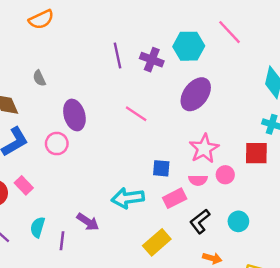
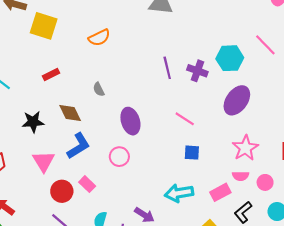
pink circle: (57, 144) -> (119, 157), moved
blue square: (161, 168) -> (192, 153), moved
pink circle: (225, 175) -> (265, 182), moved

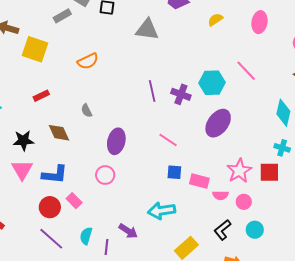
purple ellipse: (130, 121) -> (116, 141), turned 30
blue L-shape: (78, 146) -> (55, 175), moved, turned 36
pink star: (245, 148) -> (239, 171), moved
pink triangle: (44, 161) -> (22, 170), moved
pink rectangle: (220, 192) -> (199, 181), moved, turned 42

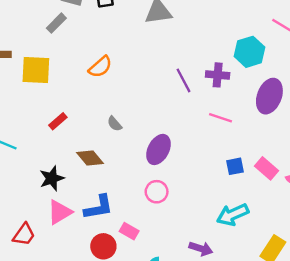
pink line: (168, 140) -> (221, 118), moved
purple ellipse: (116, 141) -> (159, 149), turned 30
pink triangle: (22, 170) -> (60, 212), turned 45
pink rectangle: (199, 181) -> (266, 168), turned 42

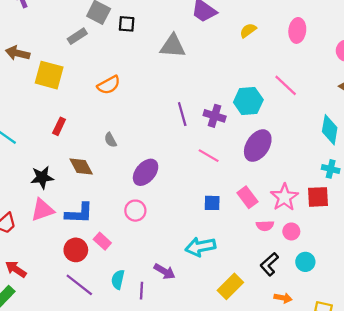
red rectangle: (58, 121) -> (59, 126), turned -36
pink rectangle: (266, 168) -> (247, 197), moved

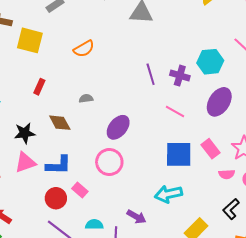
gray semicircle: (110, 140) -> (86, 98), turned 112
blue square: (212, 203) -> (179, 154), size x1.8
pink circle: (135, 211) -> (109, 162), size x1.4
cyan semicircle: (118, 279) -> (94, 225), turned 78

